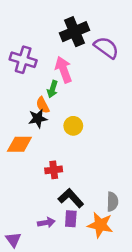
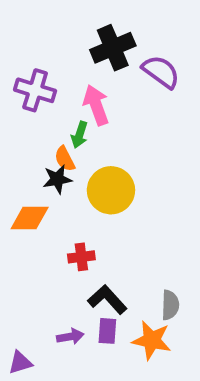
yellow circle: (73, 126) -> (111, 190), size x1.6
purple triangle: (13, 240) -> (20, 362), turned 49

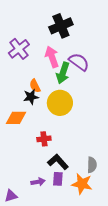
purple semicircle: (161, 72) -> (79, 62), moved
purple cross: (35, 90) -> (19, 49), turned 35
green arrow: (80, 135) -> (63, 73), moved, size x1.5

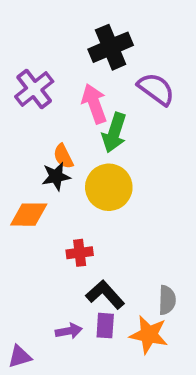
purple semicircle: (79, 62) -> (156, 89), moved

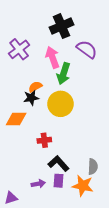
orange semicircle: (63, 156) -> (35, 87), turned 88

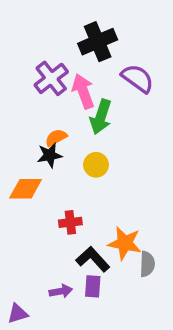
purple cross: (19, 49) -> (51, 78), moved
yellow circle: (60, 104) -> (96, 165), size x0.6
orange star: (83, 186) -> (125, 243), moved

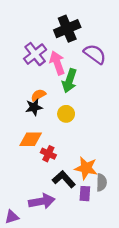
orange diamond: (26, 189) -> (31, 139), moved
red cross: (70, 222) -> (48, 154), turned 32
purple rectangle: (93, 286) -> (85, 194), moved
purple arrow: (61, 291) -> (42, 201), size x1.6

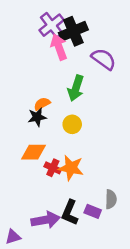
purple cross: (35, 54) -> (52, 25), moved
pink arrow: (57, 63) -> (59, 47), moved
orange star: (86, 168) -> (71, 168), moved
black L-shape: (64, 179) -> (70, 213), moved, turned -115
purple rectangle: (85, 194) -> (93, 211), turned -72

